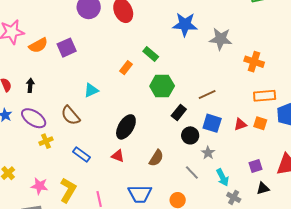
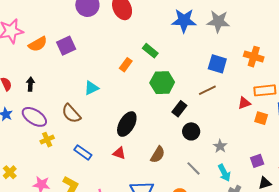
gray star: (221, 39) -> (218, 21), moved
blue square: (212, 123) -> (217, 64), moved
red triangle: (240, 124) -> (244, 103), moved
gray star: (208, 153) -> (220, 146), moved

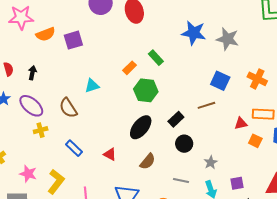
green hexagon: (162, 83) -> (146, 90), moved
black ellipse: (127, 124) -> (141, 127), moved
purple square: (257, 161) -> (237, 183), moved
gray line: (194, 168) -> (181, 181), turned -42

